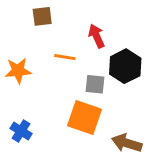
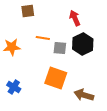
red arrow: (97, 36) -> (75, 18), moved
gray square: (95, 84) -> (60, 48), moved

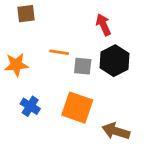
brown square: (28, 11) -> (26, 14), moved
blue cross: (14, 87) -> (30, 106), moved

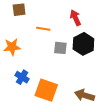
orange line: (59, 52) -> (43, 29), moved
orange square: (77, 108) -> (46, 90), moved

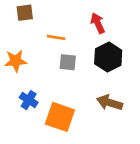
gray square: (60, 48) -> (68, 62), moved
brown arrow: (84, 95) -> (109, 103), moved

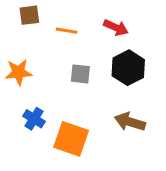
red arrow: (98, 23) -> (116, 28), turned 138
orange line: (56, 37) -> (66, 31), moved

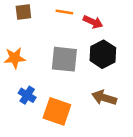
orange line: (66, 31) -> (64, 12), moved
gray square: (80, 74) -> (64, 59), size x1.6

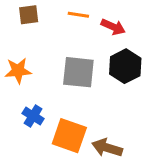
brown arrow: (104, 98) -> (107, 148), moved

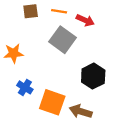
brown square: (29, 15) -> (31, 11), moved
black hexagon: (125, 66) -> (93, 76), moved
gray square: (78, 72) -> (62, 40), moved, turned 30

